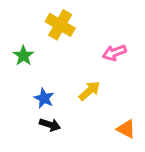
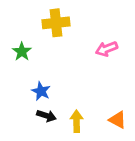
yellow cross: (60, 25) -> (56, 23), turned -36
yellow arrow: (89, 91) -> (76, 121), moved, turned -50

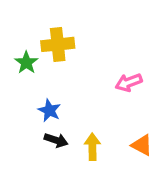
yellow cross: (56, 23) -> (58, 44), moved
pink arrow: (107, 49) -> (129, 82), moved

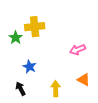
black arrow: (56, 140) -> (21, 89), moved, turned -136
orange triangle: (142, 145) -> (84, 80), moved

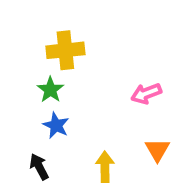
green star: (16, 38) -> (50, 90), moved
orange triangle: (84, 80) -> (157, 150), turned 32

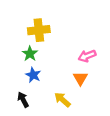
orange triangle: (157, 150) -> (80, 78), moved
yellow arrow: (105, 167) -> (62, 100), turned -48

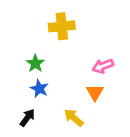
yellow cross: (39, 30) -> (62, 26), moved
black arrow: (23, 100) -> (27, 118), turned 64

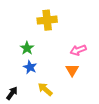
black arrow: (27, 118) -> (12, 93), moved
yellow arrow: (74, 118) -> (45, 89), moved

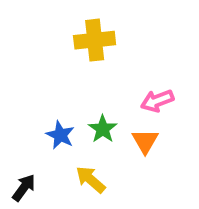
green star: (27, 48) -> (103, 129), moved

